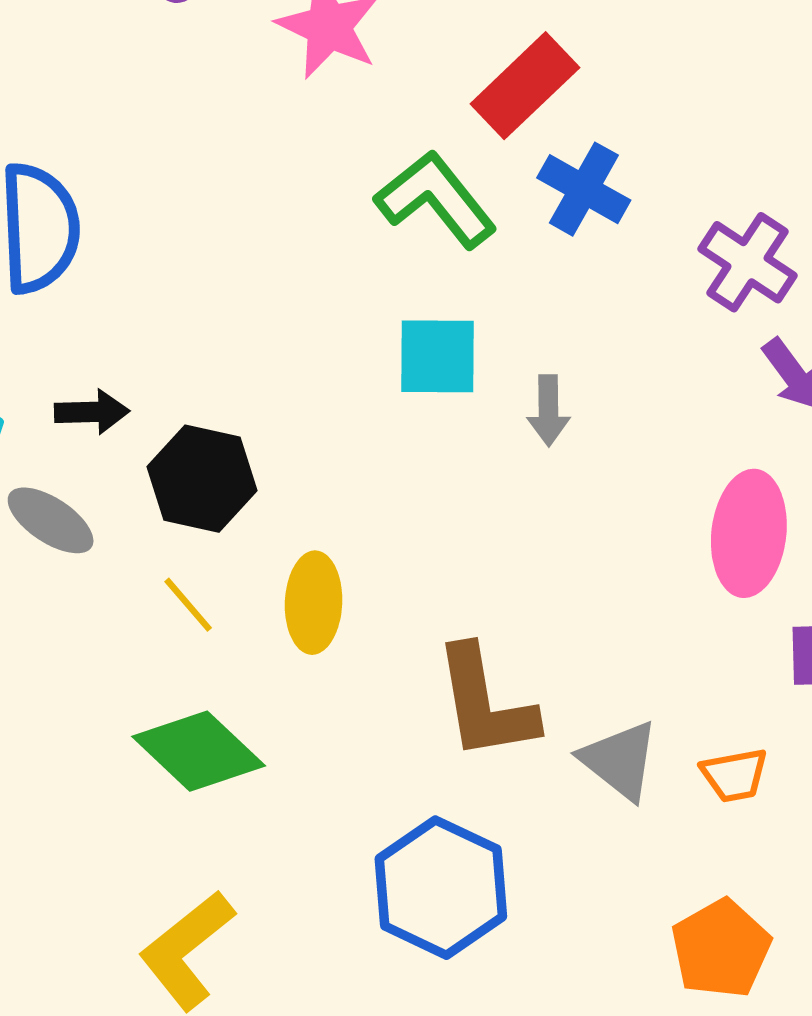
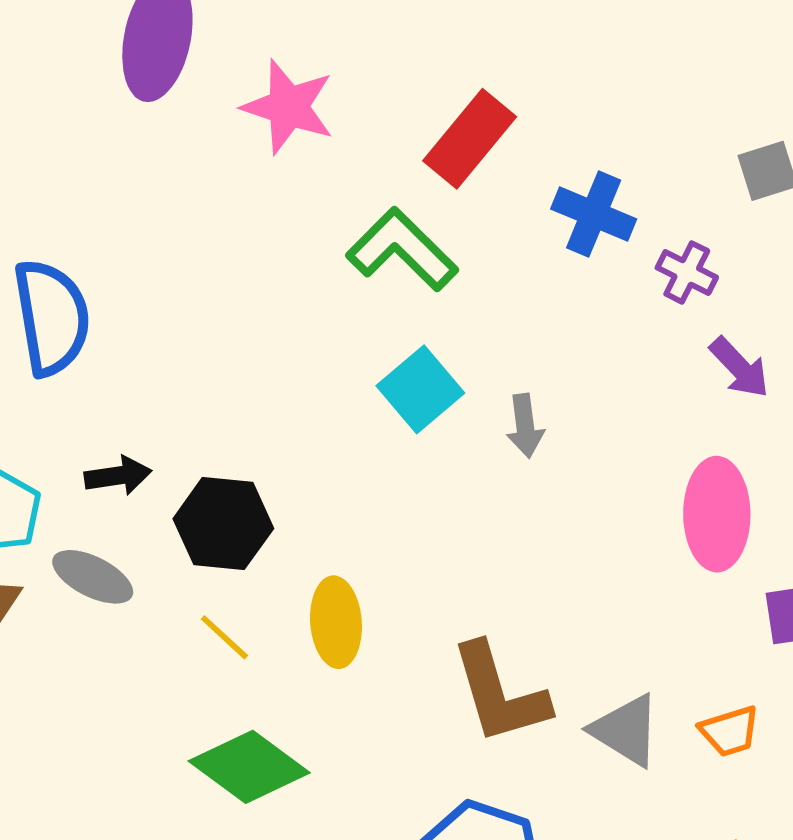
blue cross: (584, 189) -> (594, 214), moved
purple cross: (748, 262) -> (687, 272), size x0.7
cyan square: (438, 356) -> (420, 389), turned -34

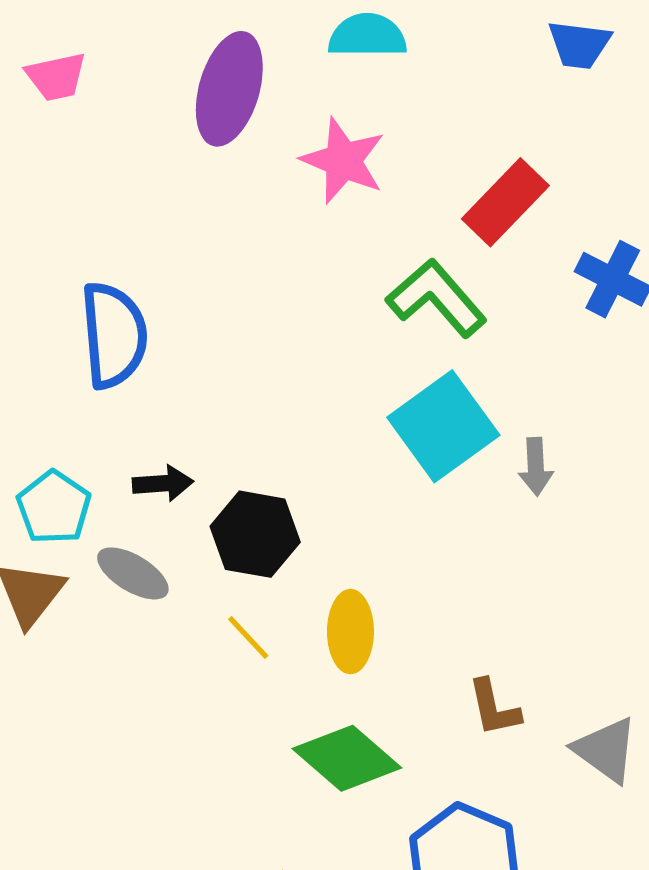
cyan square: (420, 389) -> (443, 426), size x1.4
brown L-shape: (500, 694) -> (494, 708), size x0.6
green diamond: (249, 767) -> (347, 758), moved

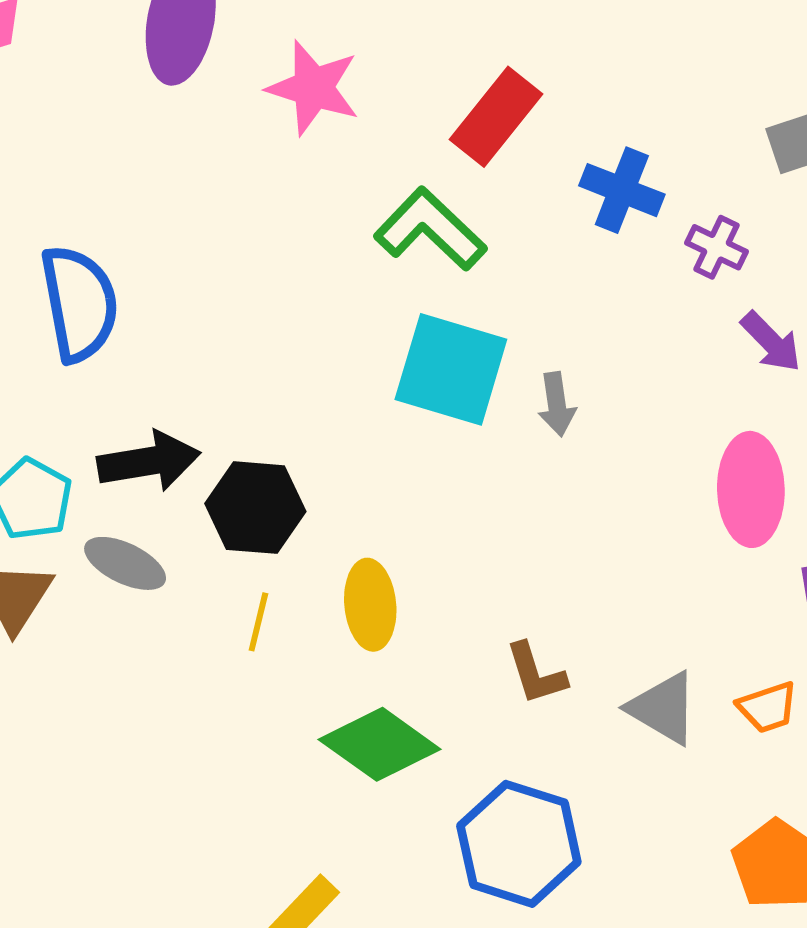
cyan square: (443, 426) -> (451, 369), turned -32
black arrow: (163, 483) -> (149, 461), size x1.5
yellow line: (248, 638) -> (258, 622), turned 62

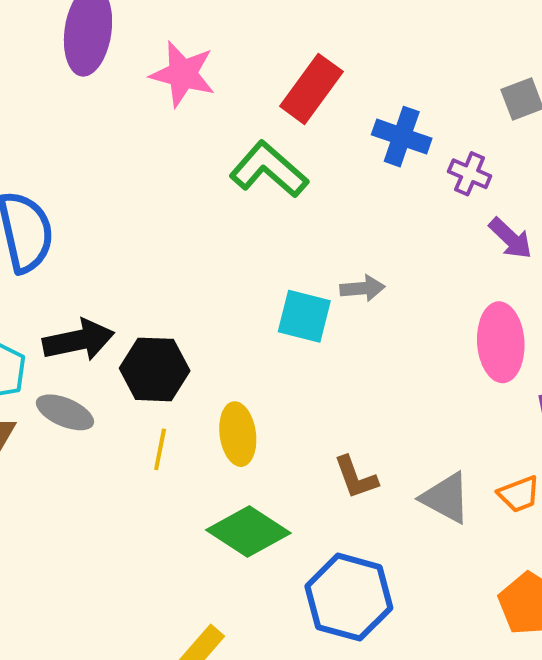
cyan square: (451, 369) -> (304, 316), moved, size x0.7
gray arrow: (557, 404) -> (362, 288), turned -84

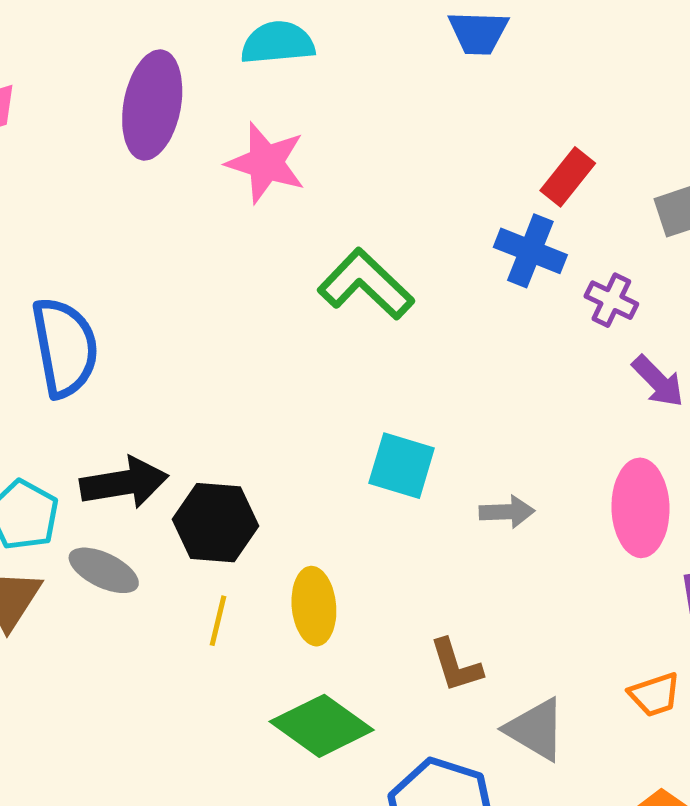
red rectangle: (311, 89) -> (568, 177), moved, size x0.7
gray arrow: (362, 288) -> (507, 512), moved
gray triangle: (446, 498) -> (536, 729), moved

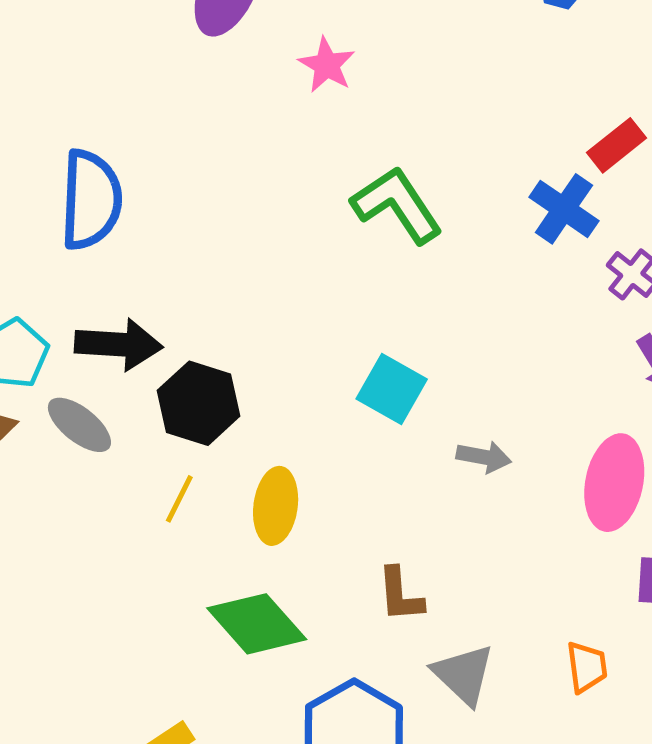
pink star: (266, 163) -> (327, 65), size x0.7
orange trapezoid: (655, 695) -> (587, 667), turned -92

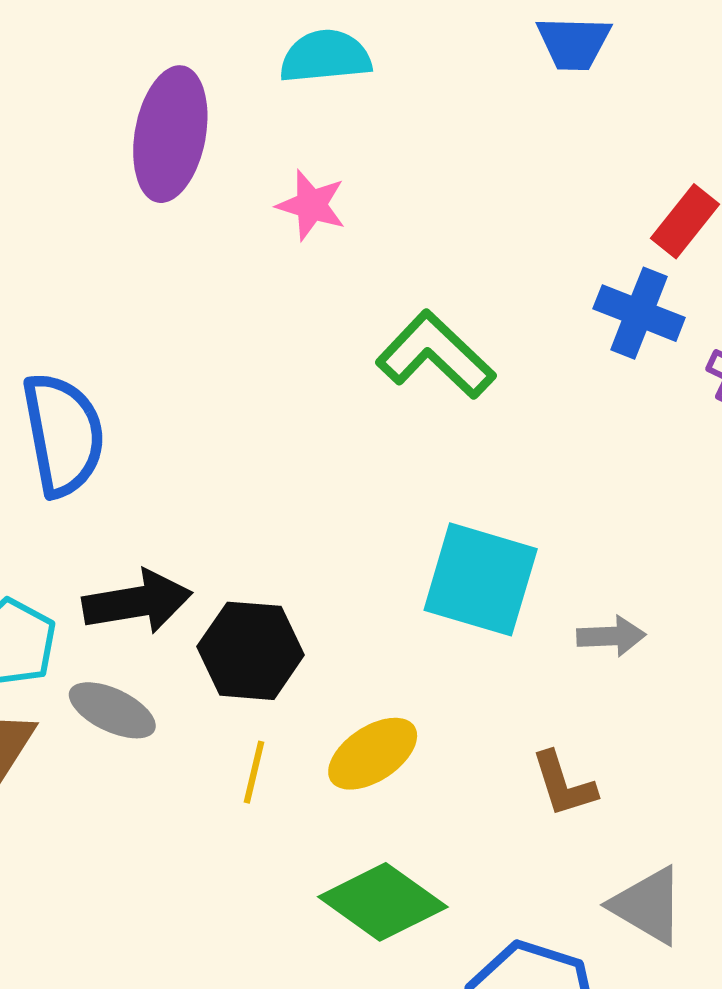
cyan square: (392, 389) -> (481, 579), size x1.4
yellow ellipse: (276, 506) -> (373, 754), turned 62
brown L-shape: (400, 595) -> (564, 784), moved

